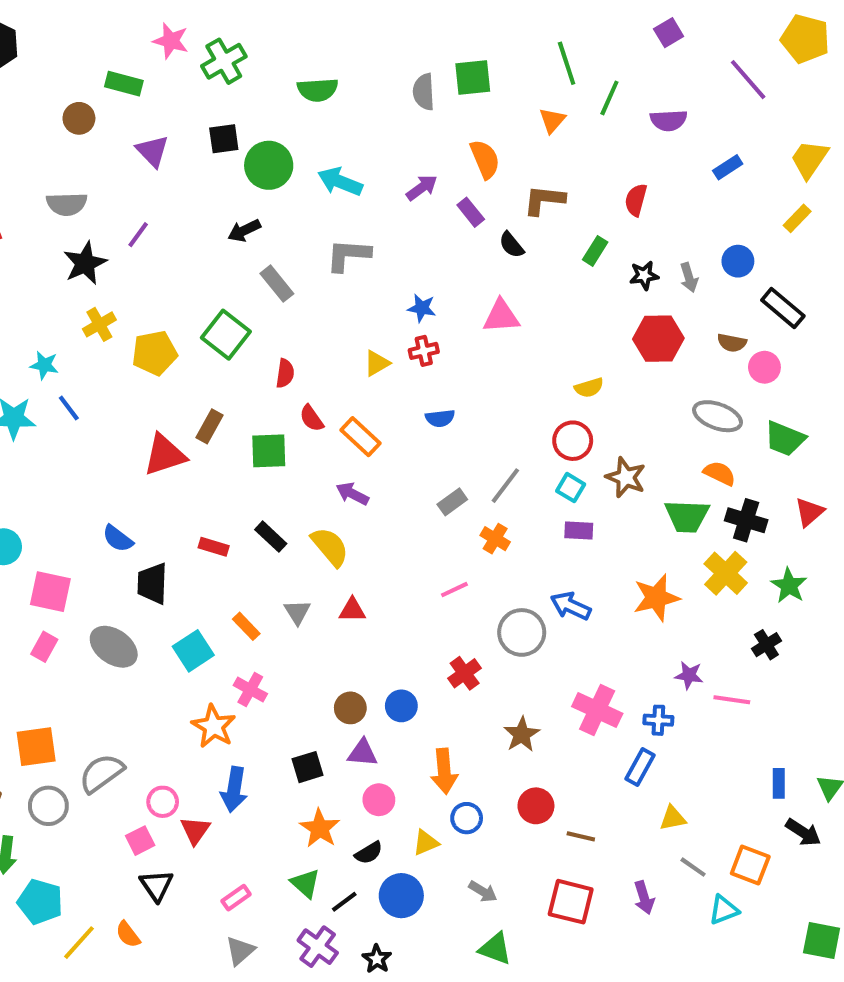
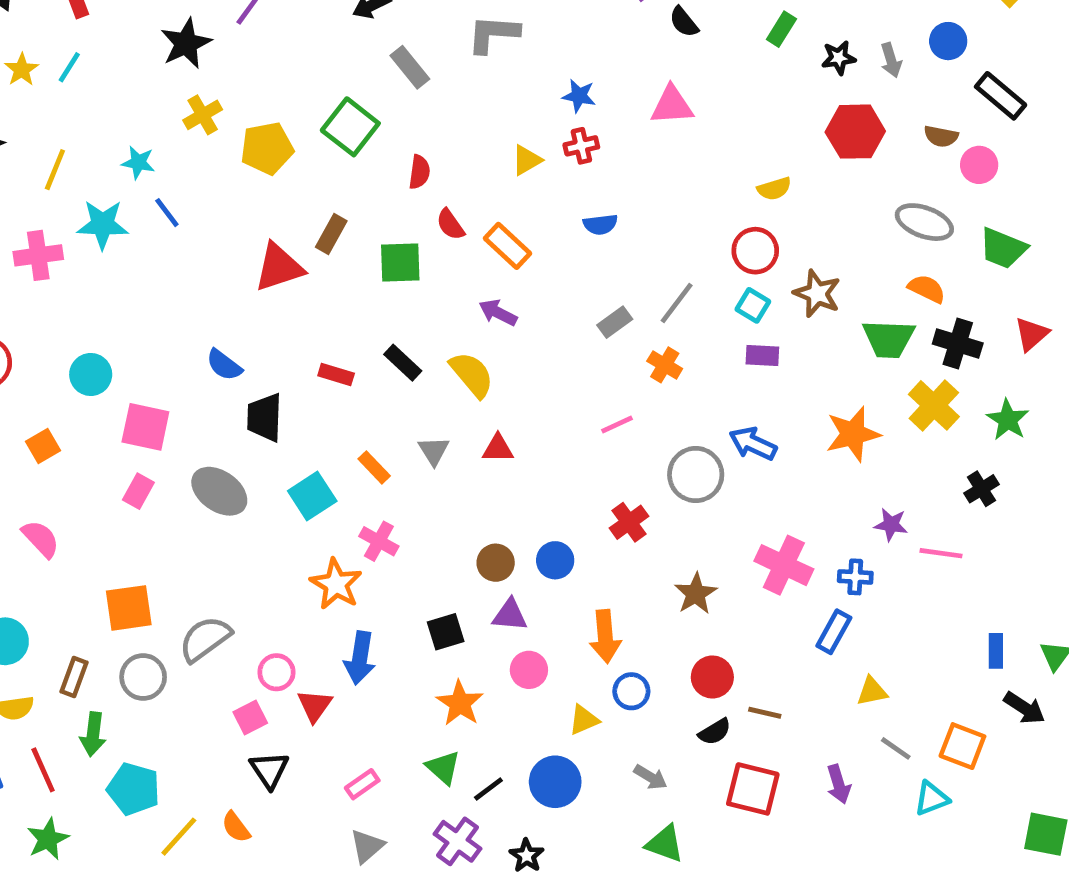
black semicircle: (369, 853) -> (715, 732), moved

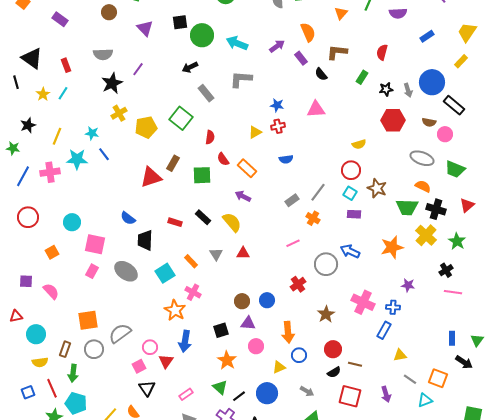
blue circle: (948, 41) -> (432, 82), size x1.6
pink line: (941, 553) -> (453, 292), moved
cyan pentagon: (134, 789) -> (76, 403), moved

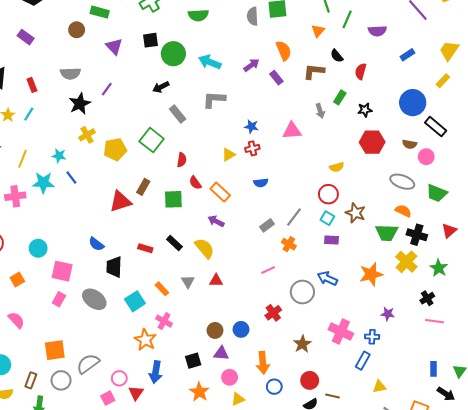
black semicircle: (321, 74) -> (337, 56), moved
gray arrow: (408, 90) -> (320, 111), moved
yellow triangle: (279, 367) -> (238, 399), moved

